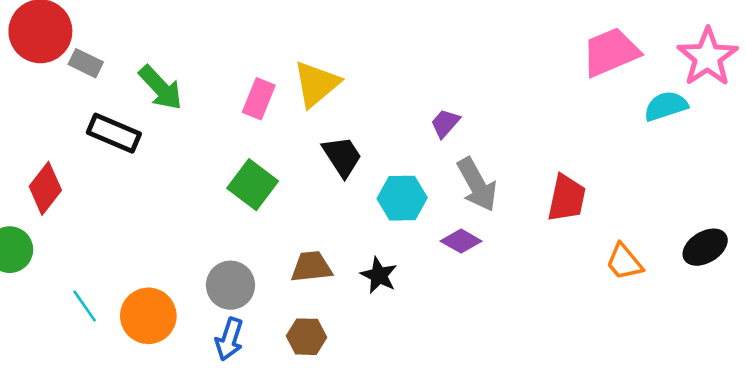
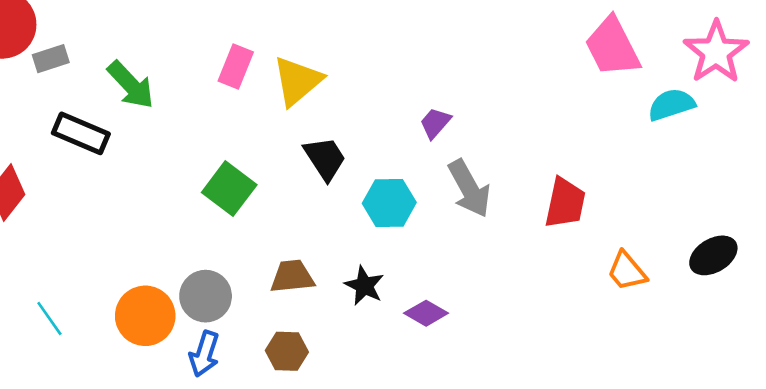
pink trapezoid: (611, 52) -> (612, 47), turned -94
gray rectangle: (86, 63) -> (51, 59), turned -44
pink rectangle: (259, 99) -> (236, 66), moved
purple diamond: (461, 241) -> (426, 313), moved
orange circle: (148, 316) -> (145, 316), moved

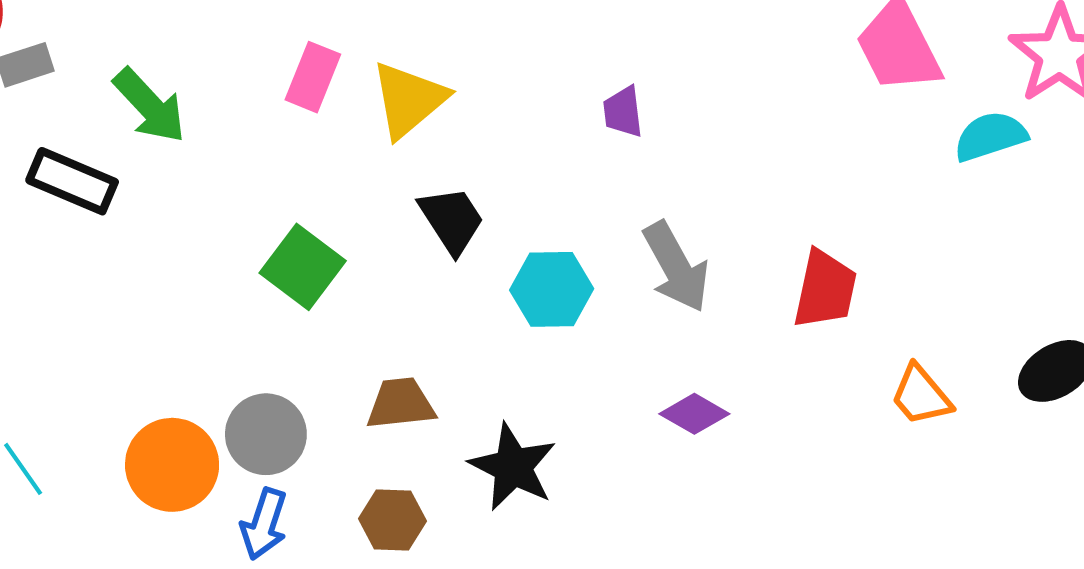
purple trapezoid: (435, 123) -> (623, 112), moved, turned -48
black star: (364, 286) -> (513, 467), moved, size x1.4
purple diamond: (426, 313) -> (694, 414), moved

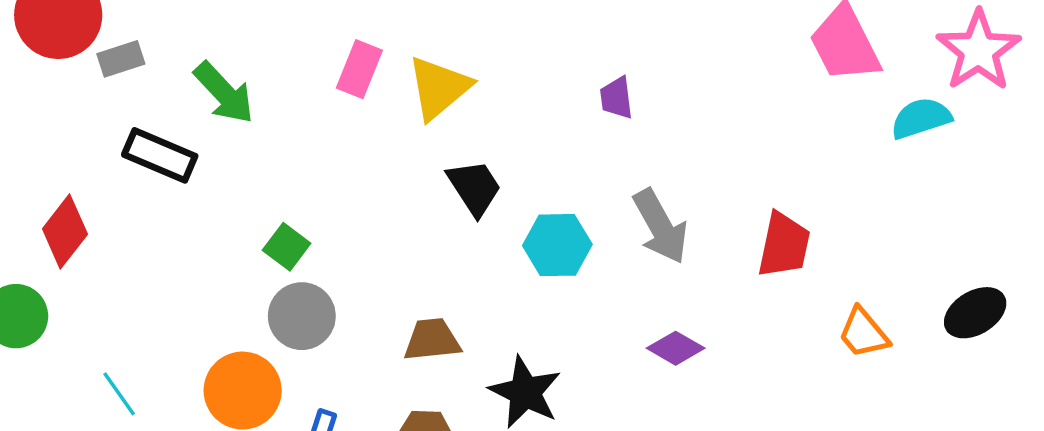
green square: (303, 267) -> (287, 247), moved, size x0.7
gray circle: (266, 434) -> (302, 316), moved

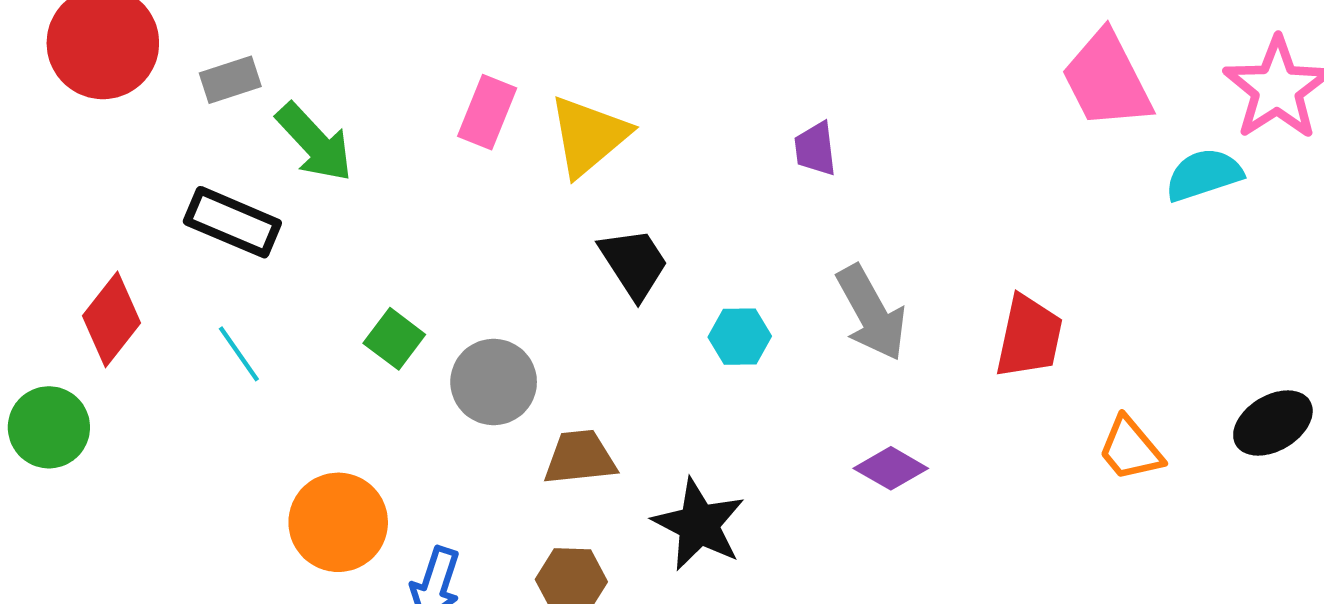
gray rectangle: (121, 59) -> (230, 80), moved
cyan hexagon: (557, 245) -> (740, 337), size x0.7
gray circle: (302, 316) -> (494, 382), moved
cyan line: (119, 394) -> (239, 354), moved

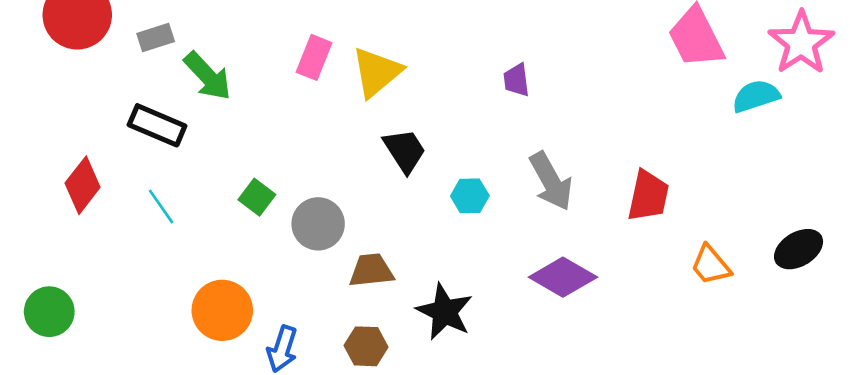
green circle: (49, 427) -> (49, 312), moved
purple diamond: (891, 468) -> (563, 277), size x1.5

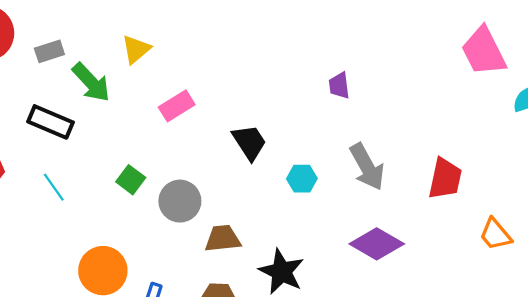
pink rectangle: (314, 57) -> (177, 106), moved, turned 36
yellow triangle: (377, 72) -> (136, 49), moved, size x0.7

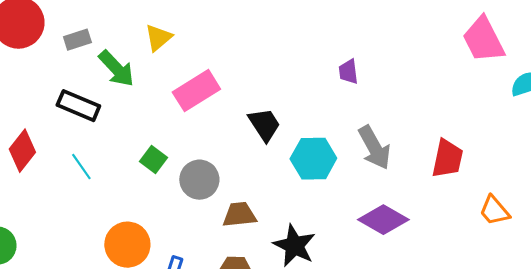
pink rectangle: (177, 106) -> (196, 91), size x1.4
cyan hexagon: (302, 179) -> (313, 159), size x1.6

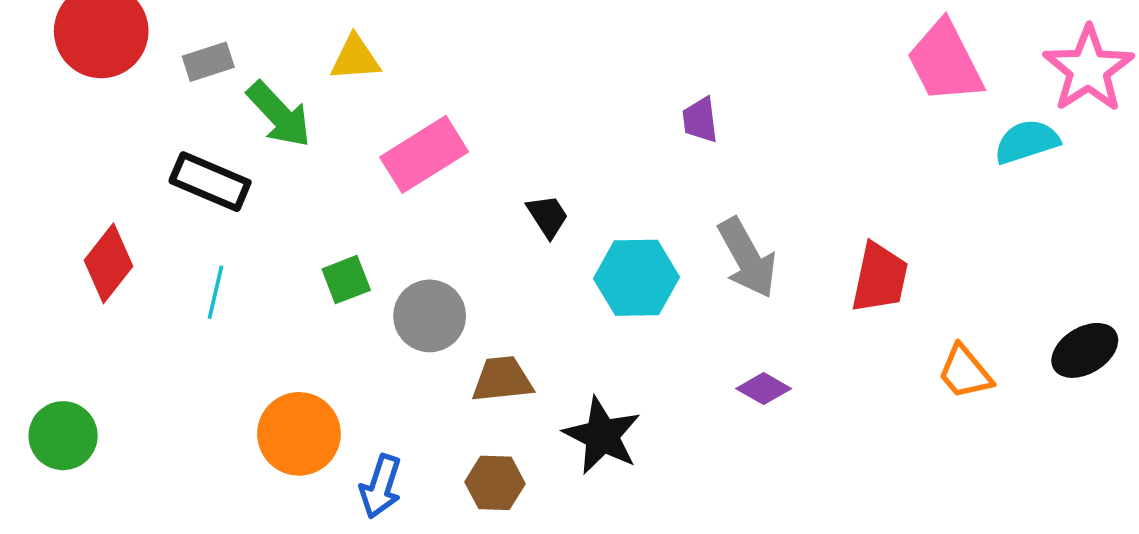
yellow triangle: (158, 38) -> (355, 58), turned 36
black trapezoid: (264, 125) -> (548, 216), size x0.7
green square: (153, 160) -> (346, 280), turned 32
cyan line: (81, 167) -> (215, 292), turned 48
purple diamond: (383, 220) -> (764, 389), size x0.6

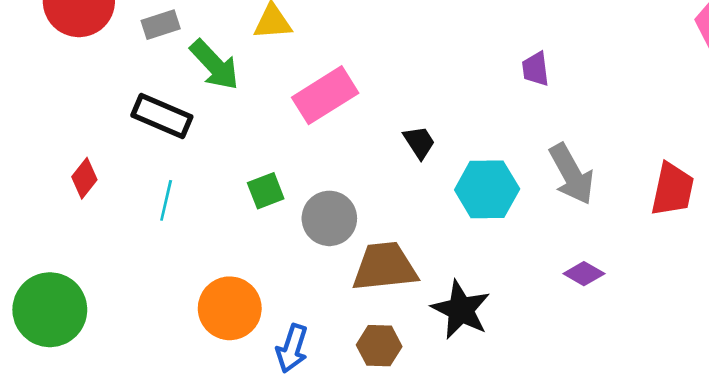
red diamond: (108, 263) -> (84, 178), size x0.7
brown trapezoid: (502, 379) -> (385, 267), size x1.4
green circle: (63, 436) -> (50, 310), size x1.4

